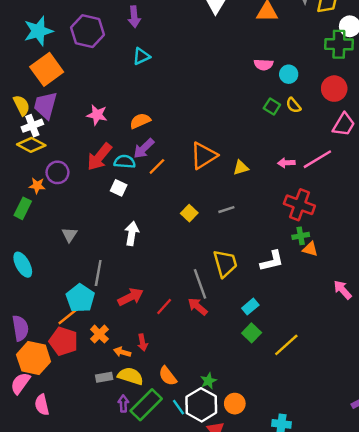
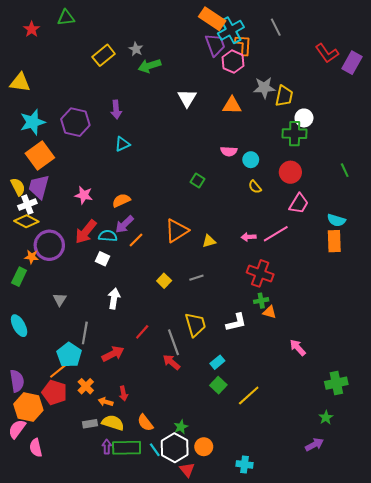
green square: (272, 107) -> (198, 181), moved
purple circle: (57, 172) -> (49, 245), size x1.5
red line: (164, 307) -> (142, 332), moved
green rectangle: (146, 405) -> (127, 448), turned 44

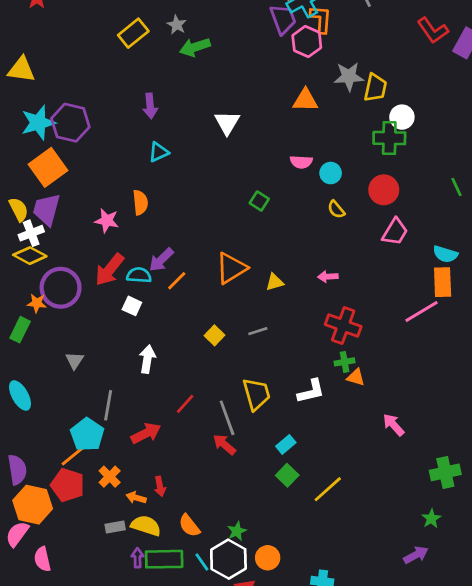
white triangle: (187, 98) -> (227, 123), moved
purple hexagon: (75, 122) -> (70, 123), moved
orange semicircle: (121, 200) -> (140, 202), moved, turned 108
pink line: (276, 234) -> (422, 312), moved

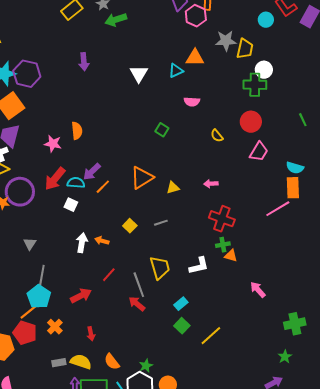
cyan triangle: (159, 152) -> (176, 71), moved
cyan circle: (331, 173) -> (266, 20), moved
gray line: (108, 405) -> (42, 276), moved
orange arrow: (136, 498) -> (102, 241), moved

